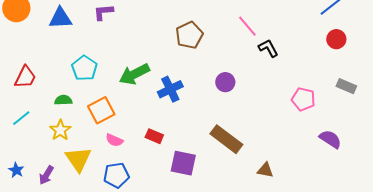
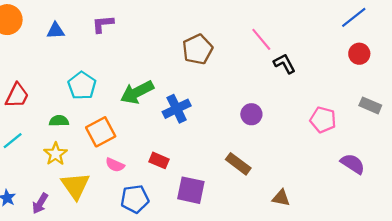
blue triangle: (60, 18) -> (56, 31), size x0.7
purple circle: (225, 82) -> (251, 114), moved
brown rectangle: (226, 139) -> (238, 164), size x0.7
blue pentagon: (116, 175) -> (135, 199), moved

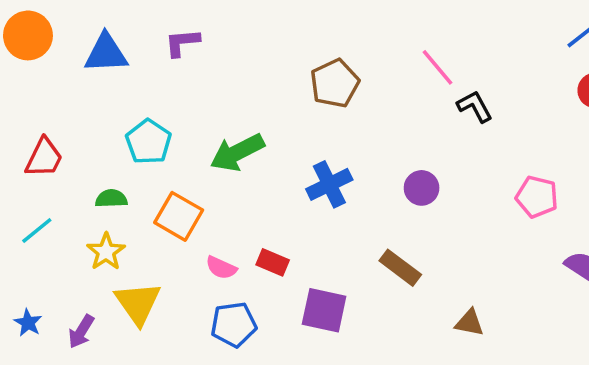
blue triangle: (56, 31) -> (106, 53), size x1.5
blue cross: (177, 109) -> (329, 184), moved
orange square: (101, 132) -> (179, 216), turned -32
pink semicircle: (115, 165) -> (221, 268), moved

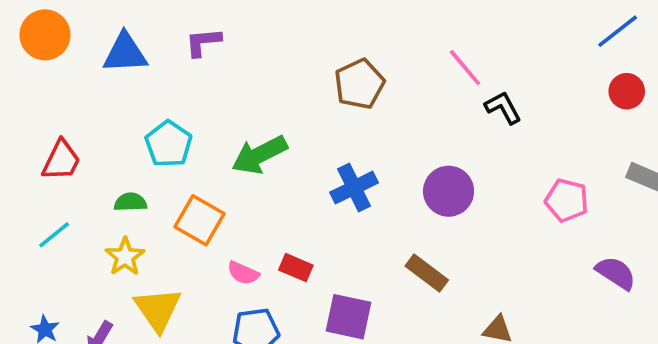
purple circle: (422, 188) -> (449, 191), size x1.4

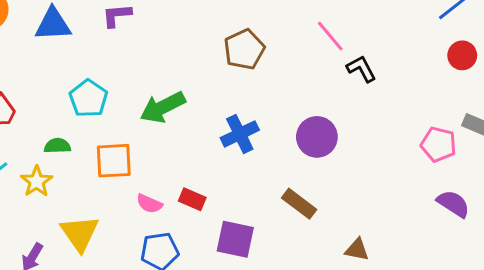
pink pentagon: (567, 200) -> (438, 144), moved
orange square: (199, 220) -> (114, 161), turned -33
yellow star: (125, 257) -> (37, 181), moved

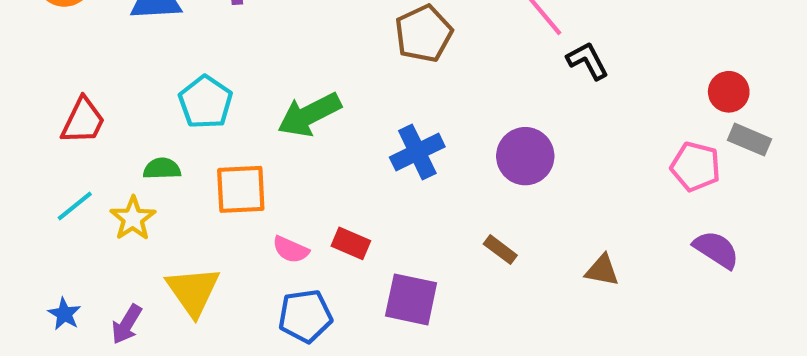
red circle: (462, 55) -> (729, 92), moved
brown rectangle: (299, 204) -> (500, 250), size x0.7
brown triangle: (357, 250) -> (602, 270), moved

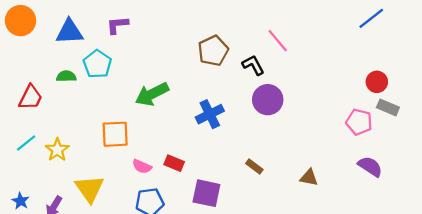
black L-shape: (588, 61) -> (253, 65), moved
cyan pentagon: (206, 102) -> (97, 64), moved
purple circle: (525, 156) -> (268, 100), moved
green semicircle: (162, 169) -> (66, 76), moved

